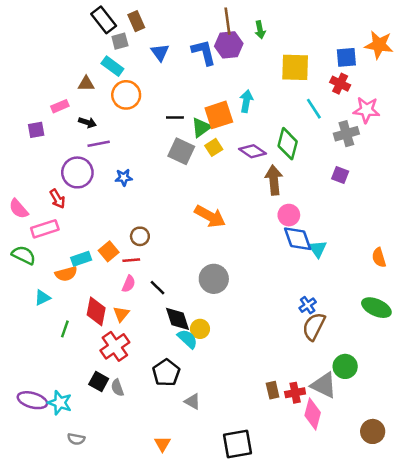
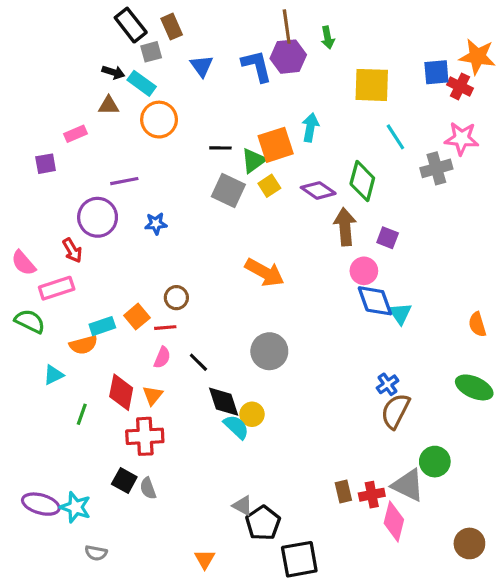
red cross: (340, 84) -> (460, 86), moved
black arrow: (87, 122) -> (113, 72), moved
purple square: (340, 175) -> (388, 238), moved
red cross: (115, 346) -> (145, 436), turned 32
black pentagon: (166, 373) -> (263, 523), moved

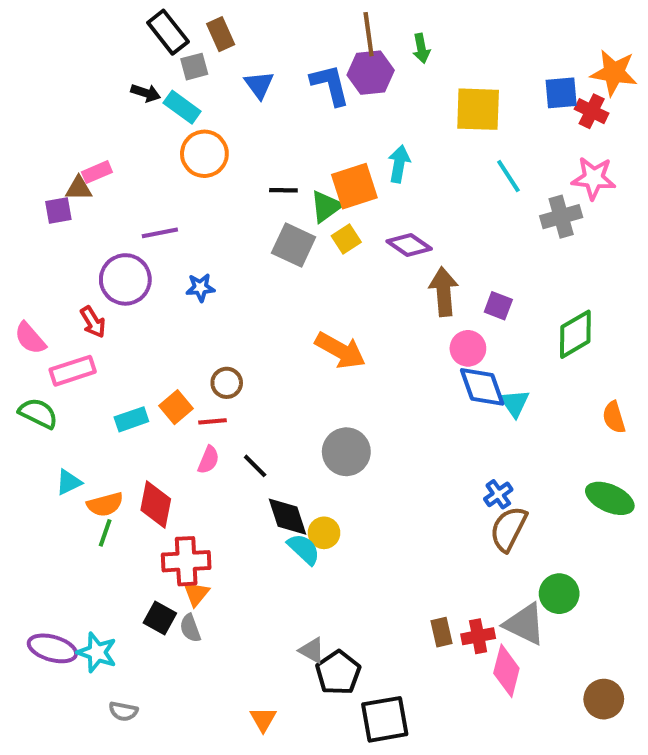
brown triangle: (109, 105) -> (79, 188), moved
green diamond: (362, 181) -> (575, 334), moved, turned 45
orange semicircle: (83, 345) -> (105, 504), moved
orange triangle: (153, 395) -> (196, 594), moved

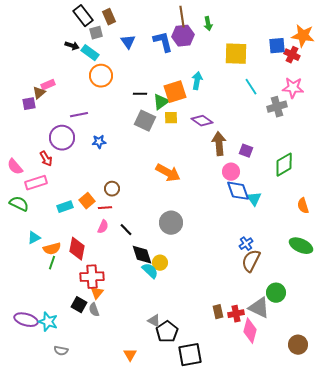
brown triangle: (79, 188) -> (39, 93), turned -40
yellow square: (346, 239) -> (171, 118), turned 32

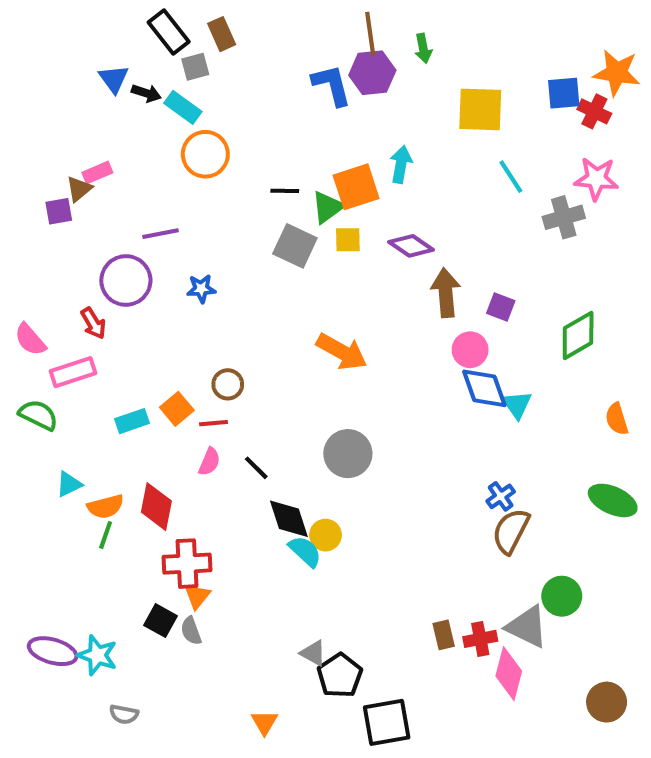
blue triangle: (128, 42) -> (114, 79), moved

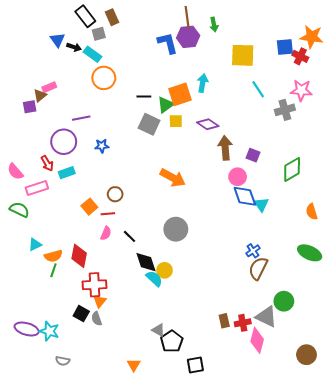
cyan rectangle: (132, 421) -> (67, 173), moved
black square: (387, 722) -> (195, 365), size x0.7

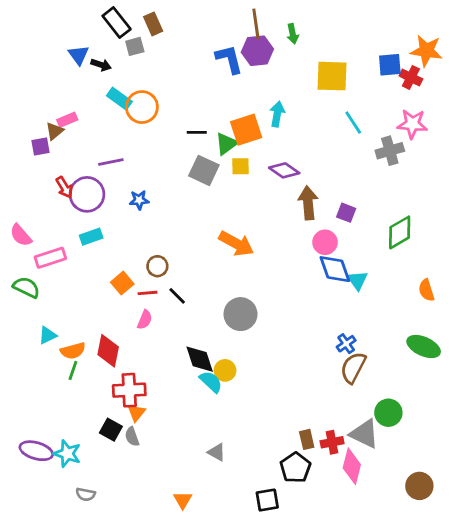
cyan rectangle: (92, 54) -> (119, 99), moved
red arrow: (47, 163) -> (64, 187), moved
black line: (130, 236) -> (177, 296), moved
black pentagon: (172, 341) -> (295, 468), moved

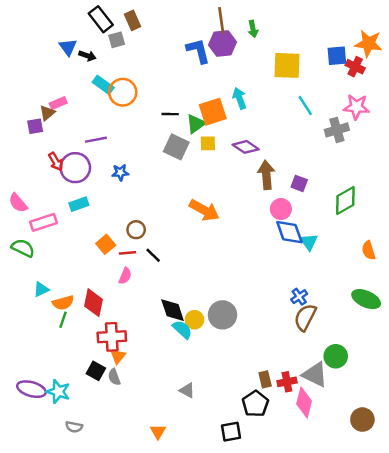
cyan arrow: (277, 114) -> (240, 98), turned -30
gray circle: (240, 314) -> (222, 315), moved

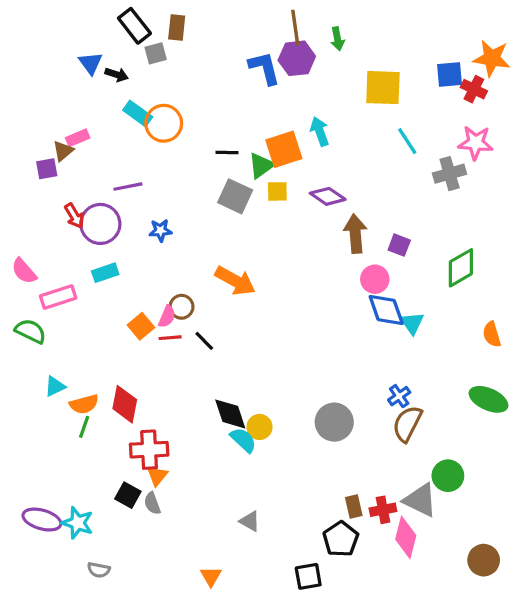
brown rectangle: (132, 20) -> (177, 27), turned 30
orange arrow: (204, 210) -> (235, 281), moved
pink semicircle: (125, 276) -> (167, 317), moved
gray circle: (222, 315) -> (334, 422), moved

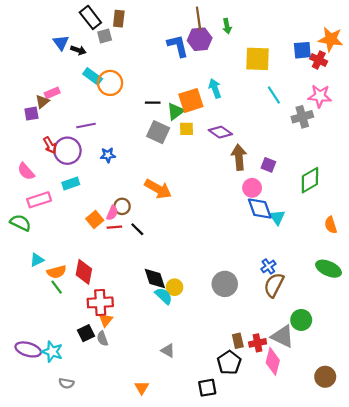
pink semicircle: (24, 271) -> (26, 171), moved
green line: (84, 427) -> (57, 287), turned -56
black square: (128, 495) -> (86, 333), turned 35

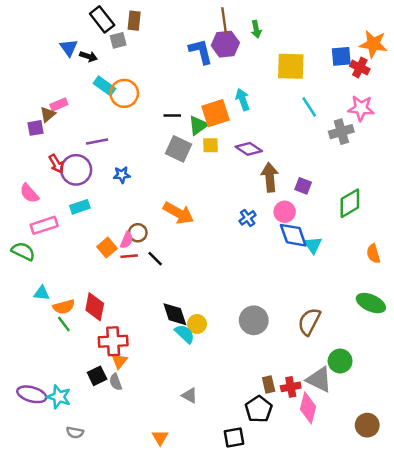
cyan triangle: (37, 260) -> (42, 293), turned 32
blue cross: (268, 266) -> (248, 218), moved

